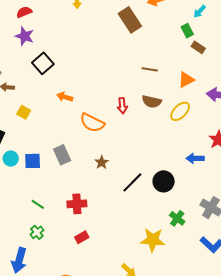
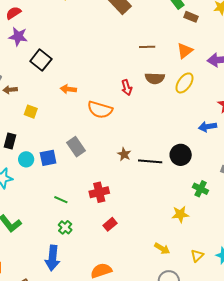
brown star: (102, 162) -> (124, 154), moved
black line: (132, 182) -> (150, 161), turned 60
yellow star: (153, 240) -> (180, 214), size x0.7

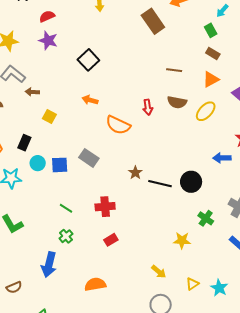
brown rectangle: (191, 17) -> (213, 53), moved
black square: (41, 60) -> (88, 60), moved
gray rectangle: (76, 147) -> (89, 158), turned -30

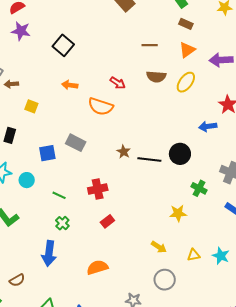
red arrow: (148, 107) -> (118, 83), moved, turned -42
cyan circle: (38, 163) -> (27, 180), moved
yellow triangle: (192, 284) -> (194, 255), turned 32

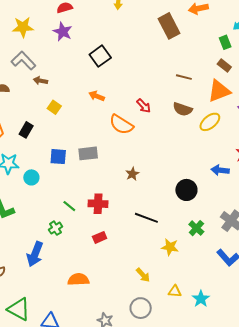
orange triangle: (187, 50) -> (219, 91), size x1.4
gray rectangle: (76, 143) -> (88, 153), turned -48
black line: (149, 159) -> (146, 218), moved
green line: (59, 195) -> (69, 206), moved

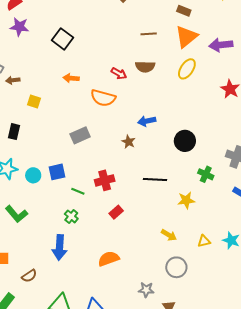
brown semicircle: (183, 109) -> (145, 67), moved
blue square: (58, 157) -> (57, 172), moved
blue arrow: (220, 170) -> (147, 121), moved

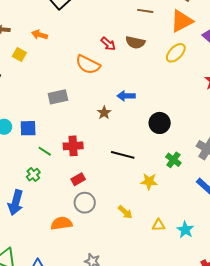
orange arrow: (71, 78) -> (40, 35), moved
gray circle: (176, 267) -> (85, 203), moved

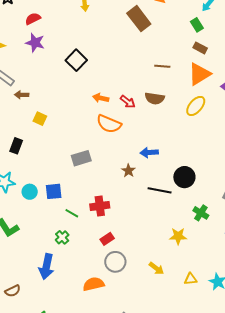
orange arrow: (40, 35) -> (101, 98), moved
black line: (123, 155) -> (160, 190), moved

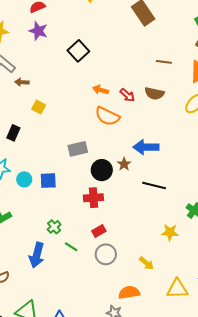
blue arrow: (149, 152) -> (146, 147), size x1.4
black circle: (184, 177) -> (102, 170), moved
green line: (72, 213) -> (71, 247), moved
yellow triangle: (191, 279) -> (177, 289), moved, size x1.6
orange semicircle: (94, 284) -> (129, 292), moved

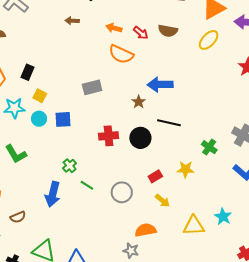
brown arrow: (22, 82) -> (72, 21), moved
yellow square: (39, 107) -> (40, 96), moved
black circle: (102, 170) -> (140, 138), moved
red rectangle: (99, 231) -> (155, 176), moved

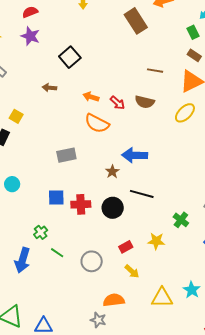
yellow square: (40, 96) -> (16, 116), moved
blue square: (63, 119) -> (56, 197), moved

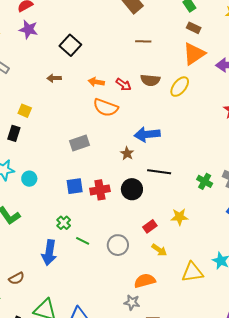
brown line: (155, 71) -> (143, 41), moved
yellow ellipse: (185, 113) -> (180, 87), moved
green cross: (181, 220) -> (205, 181), moved

